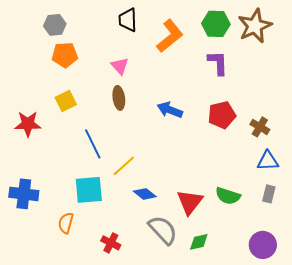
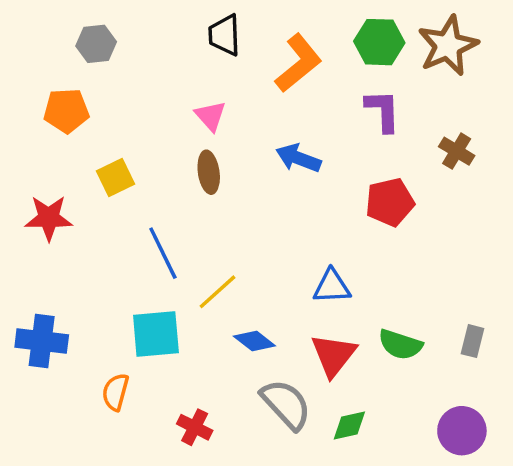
orange pentagon: (65, 55) -> (66, 111), moved
blue arrow: (170, 110) -> (298, 158), moved
brown cross: (260, 127) -> (457, 151), moved
blue triangle: (268, 161) -> (332, 286), moved

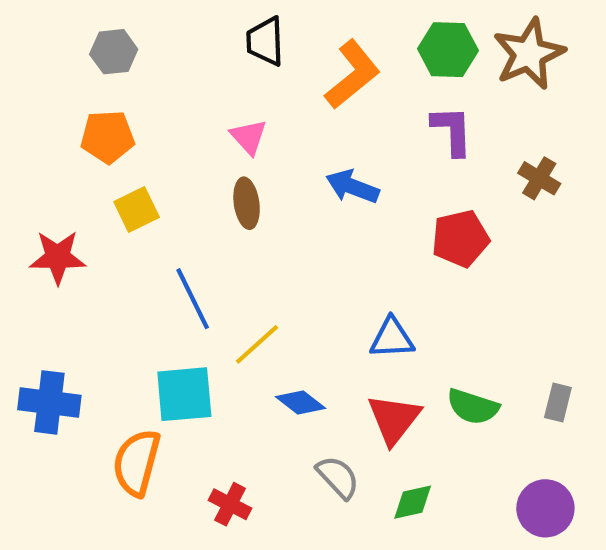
orange pentagon: (66, 111) -> (107, 137), moved
orange semicircle: (115, 392) -> (137, 463), size x1.5
gray semicircle: (286, 404) -> (338, 477), size x0.7

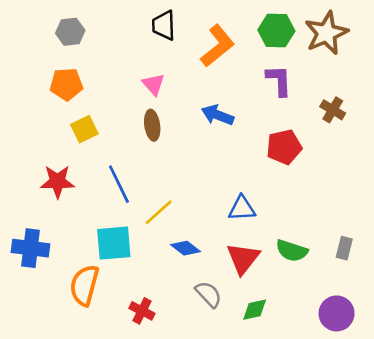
red star: (58, 257) -> (57, 182), moved

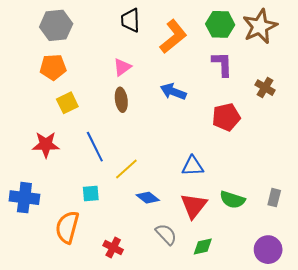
gray hexagon: (70, 32) -> (56, 25), size x1.4
pink triangle: (153, 84) -> (122, 67), turned 36
cyan square: (114, 243) -> (91, 194), size x0.6

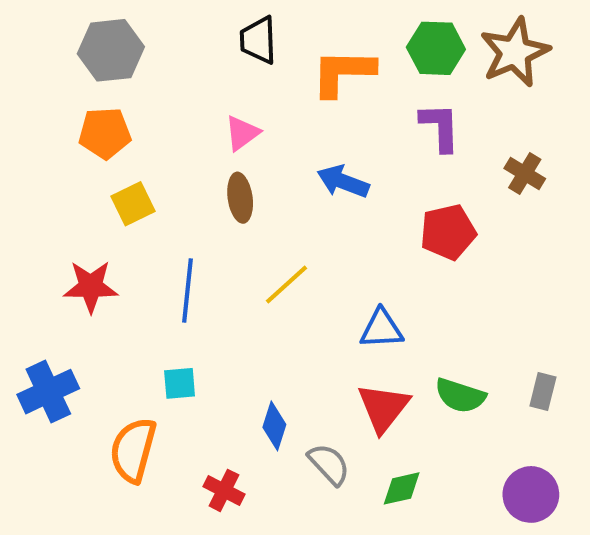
orange L-shape: (173, 37) -> (343, 72), turned -140
blue line: (95, 147) -> (188, 291), turned 32
yellow line: (126, 169) -> (287, 285), moved
blue cross: (24, 198) -> (48, 392), turned -32
blue diamond: (148, 198) -> (274, 426), moved, turned 70

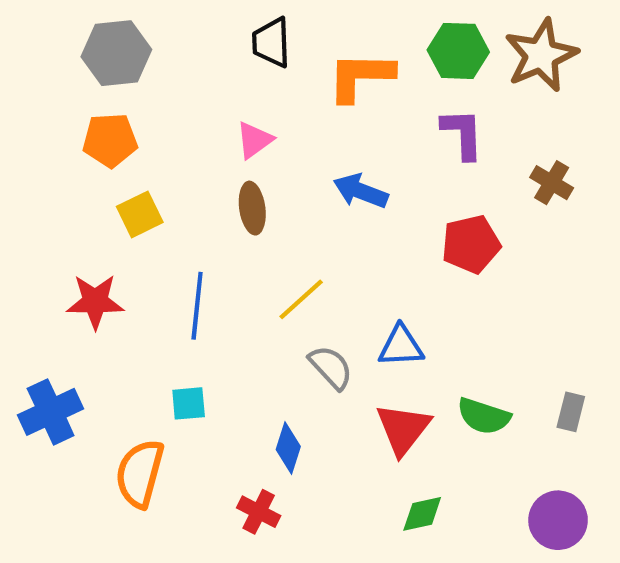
gray semicircle: (329, 464) -> (331, 367), moved
red cross: (224, 490) -> (259, 512), moved

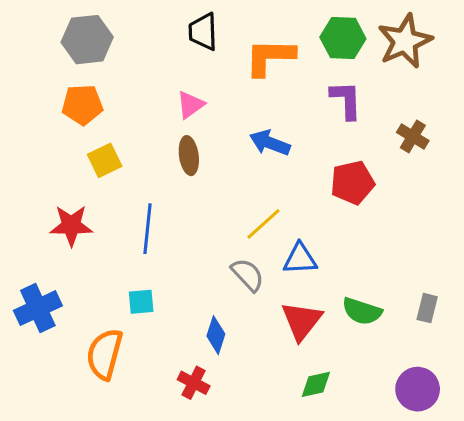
yellow line: (301, 299) -> (263, 224), moved

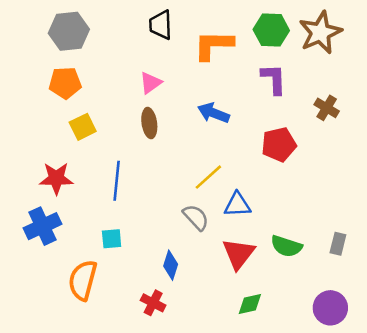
blue cross: (38, 308) -> (42, 226), moved

